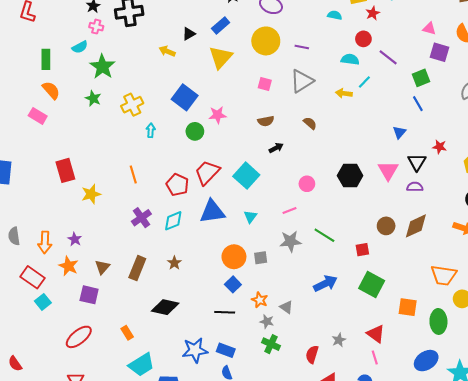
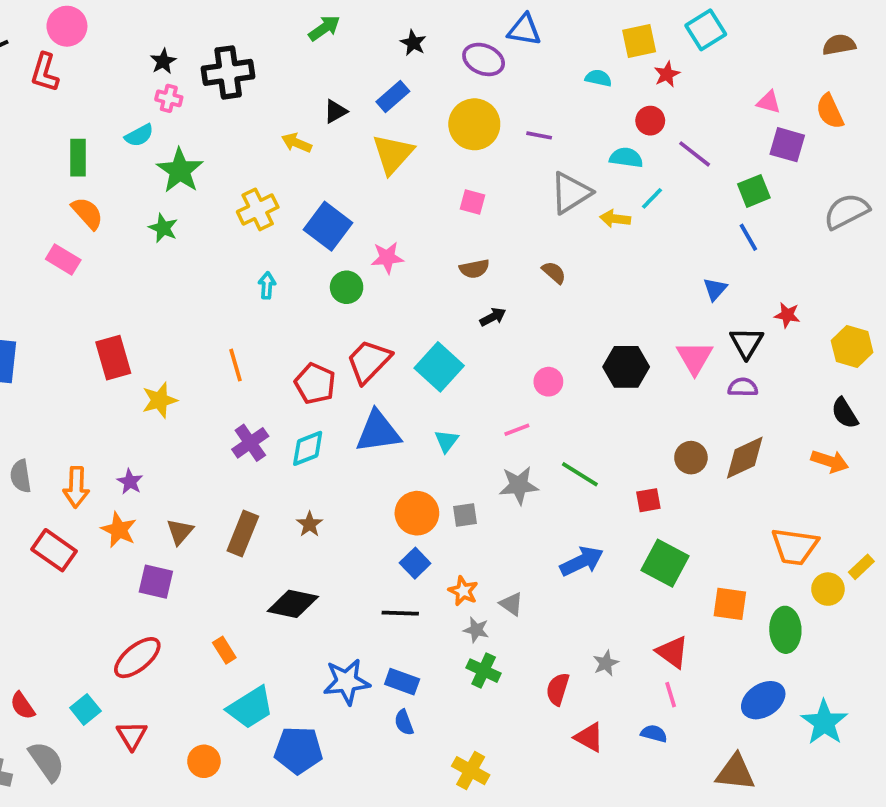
gray triangle: (302, 81) -> (571, 193), moved
yellow cross: (132, 105) -> (258, 209), moved
cyan square: (43, 302) -> (85, 709), moved

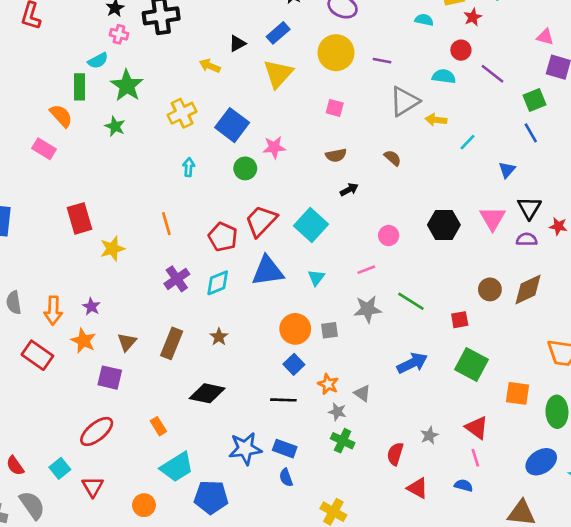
green rectangle: (78, 158) -> (80, 87), moved
cyan line: (652, 198) -> (468, 142), moved
red star: (787, 315) -> (558, 226), moved

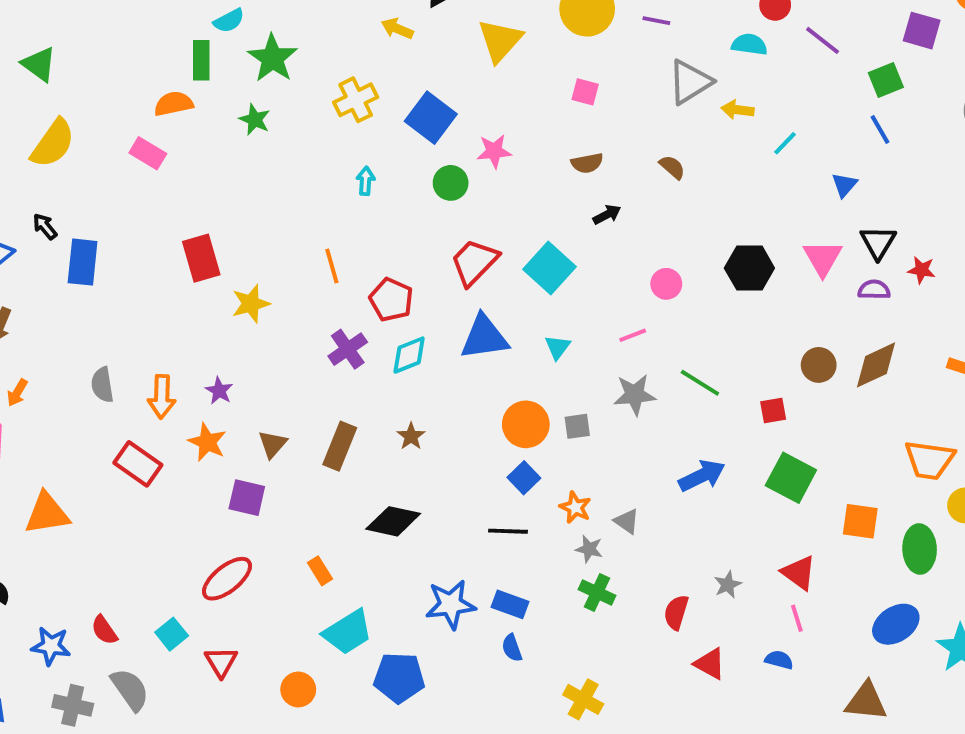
orange semicircle: (61, 116) -> (174, 104), turned -60
red pentagon: (223, 237) -> (391, 300), moved

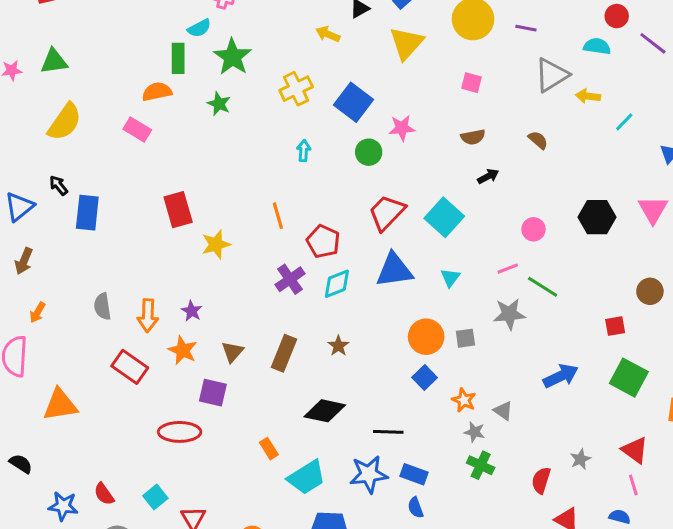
green triangle: (39, 64) -> (54, 61), turned -44
green line: (700, 383) -> (543, 287), moved
black line: (508, 531) -> (388, 432), moved
red ellipse: (227, 579) -> (180, 432), moved, turned 39
cyan trapezoid: (348, 632) -> (307, 477), moved

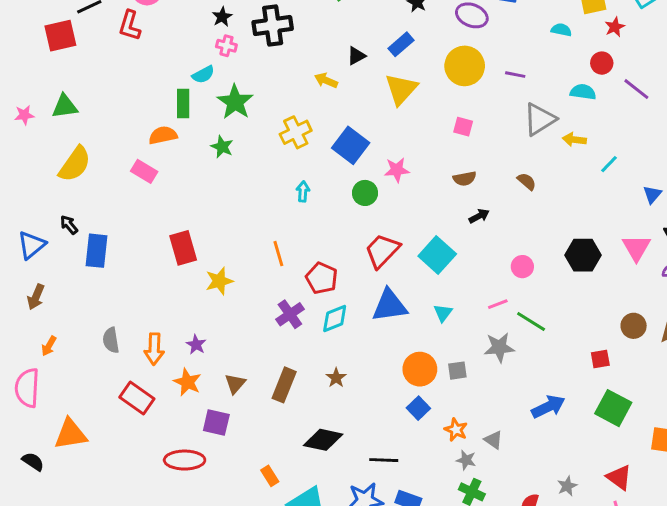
black semicircle: (21, 464) -> (33, 461), moved

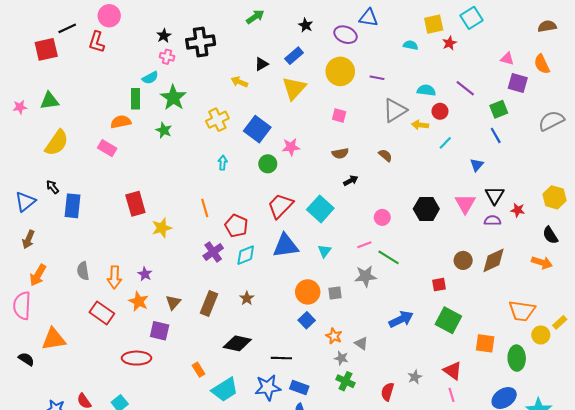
red circle: (602, 63) -> (440, 111), moved
orange arrow: (49, 346) -> (38, 275), size x1.5

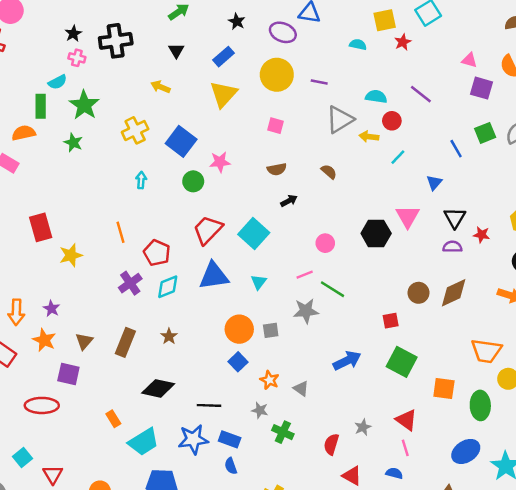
black triangle: (261, 64) -> (176, 51), moved, turned -32
green square: (499, 109) -> (485, 133), moved
pink triangle: (465, 204) -> (408, 216), moved
gray star: (341, 358) -> (260, 410), moved

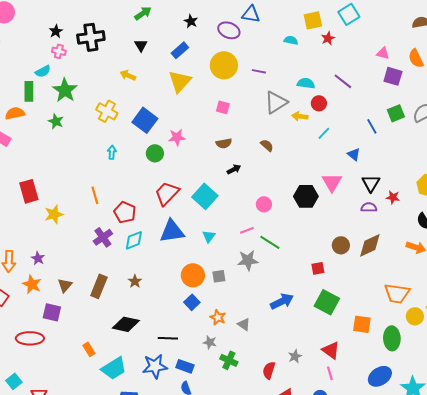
yellow cross: (135, 130) -> (107, 111), turned -35
blue triangle: (434, 183) -> (354, 154), turned -32

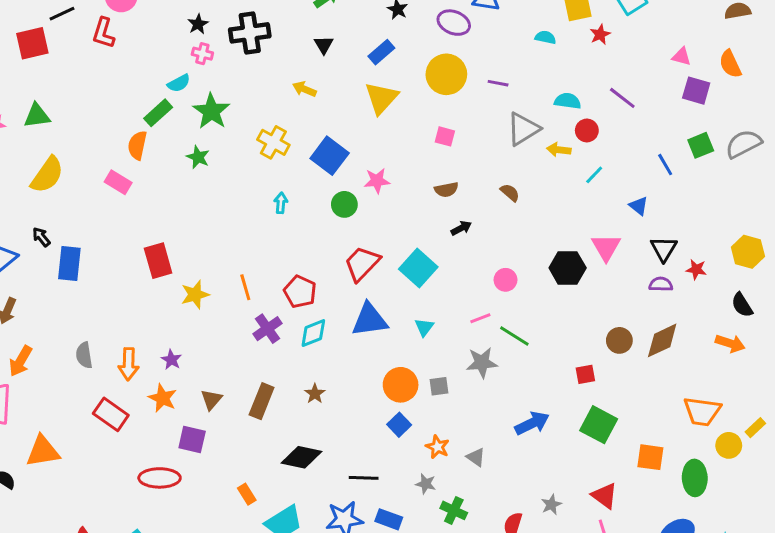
green rectangle: (29, 91) -> (158, 113), turned 48
orange semicircle: (15, 113) -> (137, 145), turned -66
orange line: (95, 195) -> (245, 287), moved

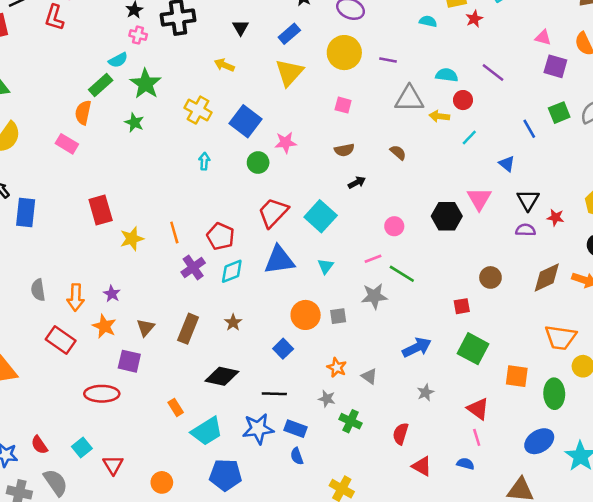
gray triangle: (523, 129) -> (409, 99), turned 32
brown diamond: (662, 340) -> (547, 277), moved
blue square: (399, 425) -> (283, 349), moved
gray star: (551, 505) -> (426, 392), moved

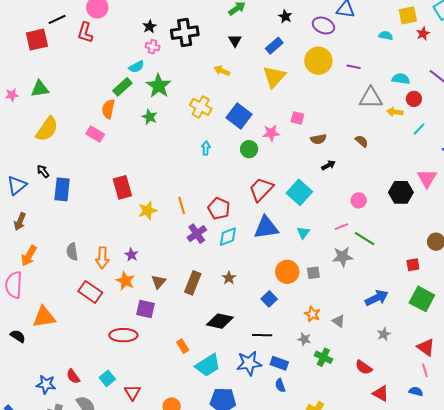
pink square: (343, 105) -> (297, 118), moved
red semicircle: (401, 434) -> (364, 367), turned -72

